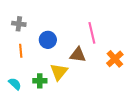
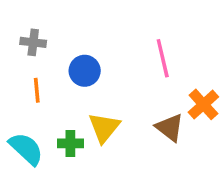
brown triangle: (78, 55) -> (170, 127), moved, turned 30
cyan semicircle: (15, 84) -> (26, 149), size x1.5

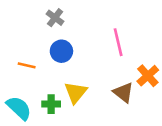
gray cross: (33, 42) -> (55, 18), moved, turned 30
orange line: (37, 90) -> (27, 65), turned -72

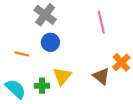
gray cross: (55, 18) -> (45, 15), size x1.5
pink line: (118, 42) -> (101, 22), moved

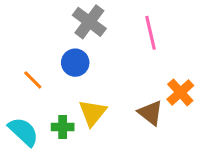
gray cross: (45, 15) -> (89, 22), moved
orange line: (22, 54) -> (33, 80), turned 32

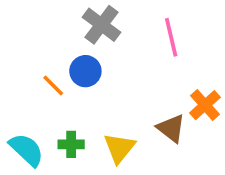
orange line: (33, 80) -> (53, 85), moved
yellow triangle: (92, 113) -> (119, 148), moved

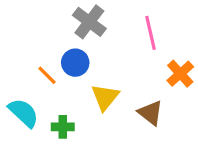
orange cross: (205, 105) -> (180, 74), moved
yellow triangle: (119, 148) -> (105, 97), moved
cyan semicircle: (27, 150) -> (24, 113), moved

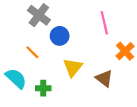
gray cross: (89, 22) -> (39, 15), moved
blue circle: (75, 63) -> (60, 36), moved

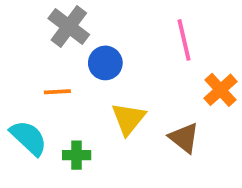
orange line: (32, 52) -> (57, 92), turned -48

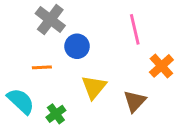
brown triangle: (184, 138) -> (135, 101), turned 35
green cross: (77, 155) -> (56, 114), turned -36

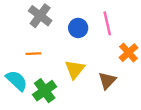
blue circle: (77, 46) -> (78, 28), moved
green cross: (56, 114) -> (45, 91), size x1.5

